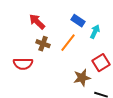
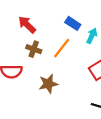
brown star: (82, 78) -> (48, 84), moved

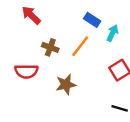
red arrow: (27, 25) -> (31, 15), moved

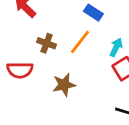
cyan arrow: (112, 33) -> (116, 47), moved

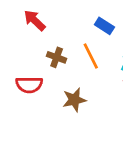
orange line: (80, 42) -> (91, 56), turned -65

